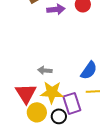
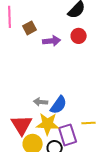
blue semicircle: (89, 70) -> (59, 105), moved

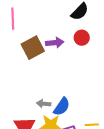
brown square: (30, 28) -> (33, 48), moved, size x1.6

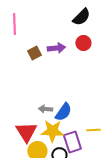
brown square: (33, 48) -> (34, 53), size x0.6

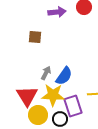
brown square: (34, 53) -> (35, 37), moved, turned 32
gray arrow: (45, 109) -> (46, 73), turned 112

